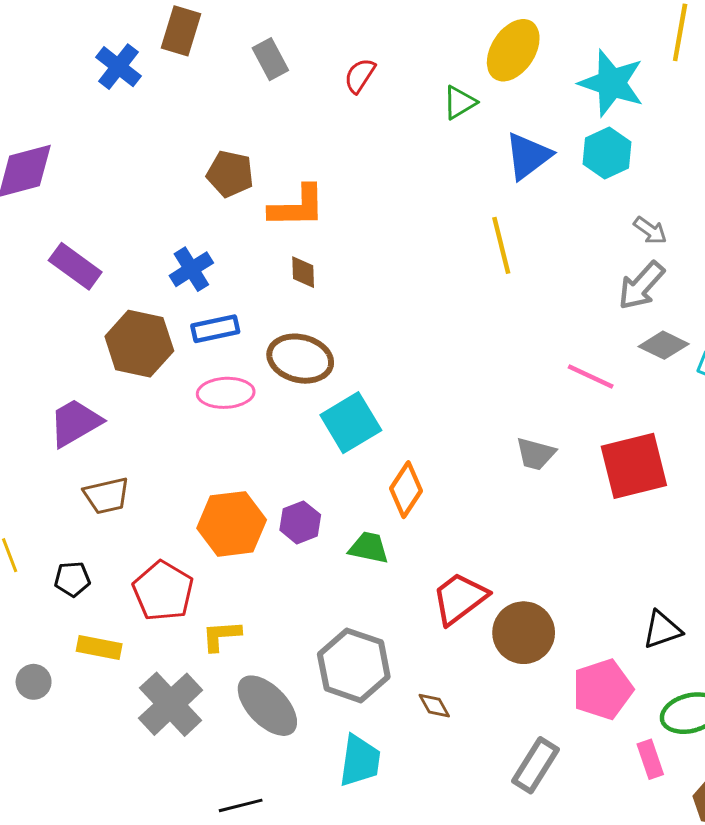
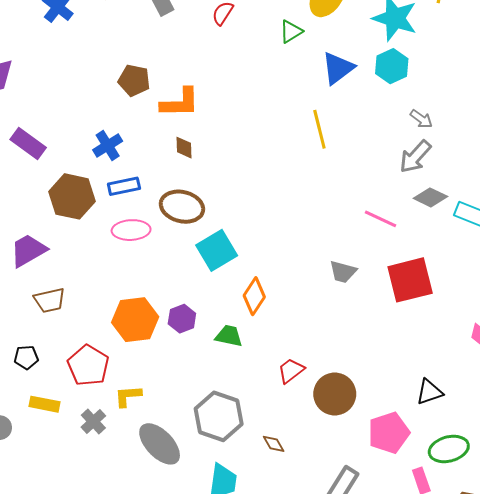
red trapezoid: (460, 598) -> (291, 371), size x0.7
gray cross: (171, 704) -> (93, 421), moved, size x0.6

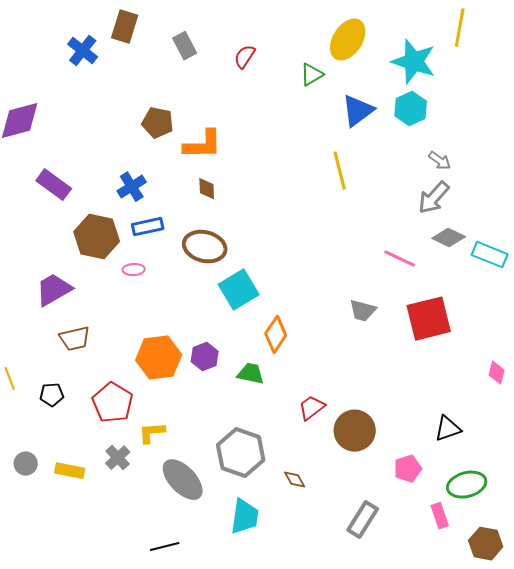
pink ellipse: (131, 230) -> (134, 270), moved, size x0.6
yellow rectangle: (44, 404) -> (70, 471), moved
pink pentagon: (389, 433) -> (408, 469), size x0.7

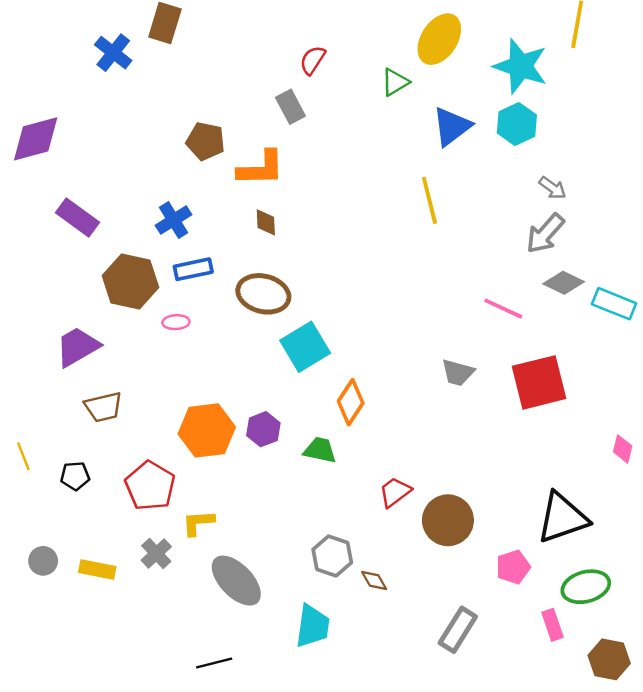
gray rectangle: (185, 46) -> (290, 107), moved
black triangle: (448, 429) -> (562, 518), size x1.6
gray hexagon: (241, 453) -> (332, 556), moved, size x0.7

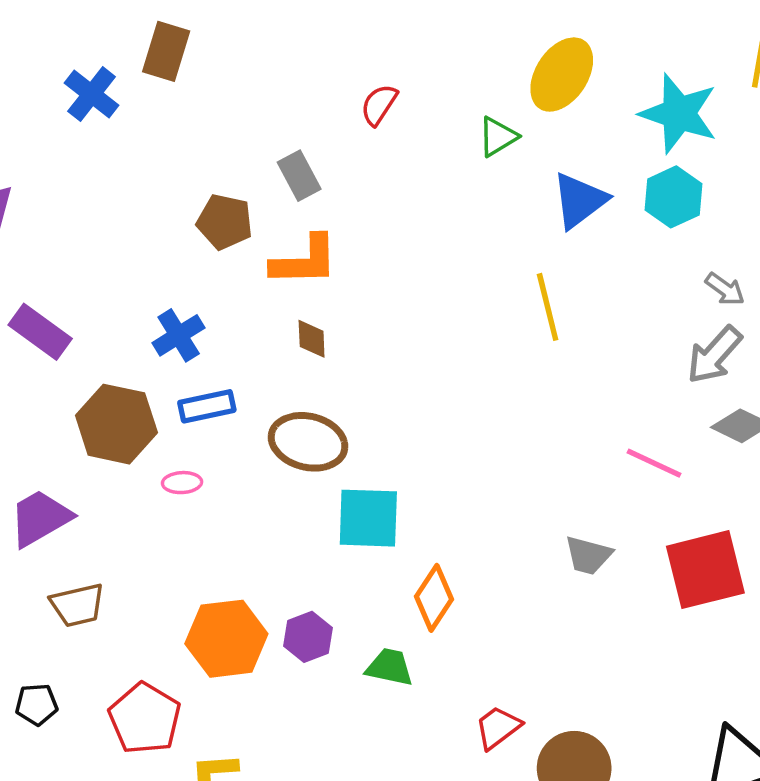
gray rectangle: (290, 107) -> (299, 176), moved
cyan square: (305, 347) -> (368, 518), turned 33

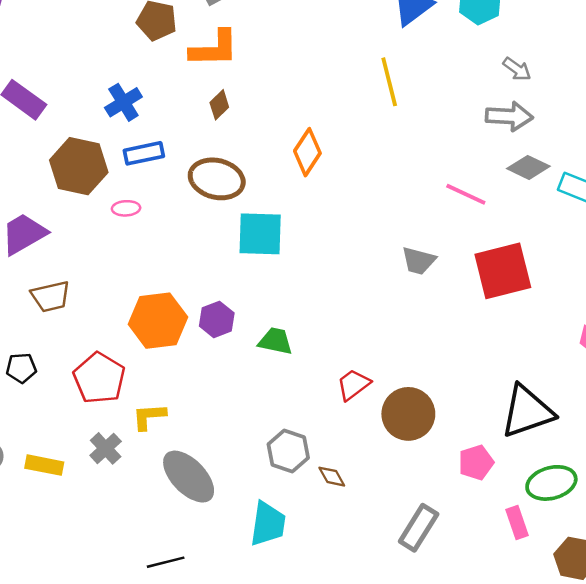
brown diamond: (312, 339) -> (219, 105), turned 48
gray arrow: (714, 355) -> (509, 116), turned -129
orange diamond: (434, 598) -> (307, 152), moved

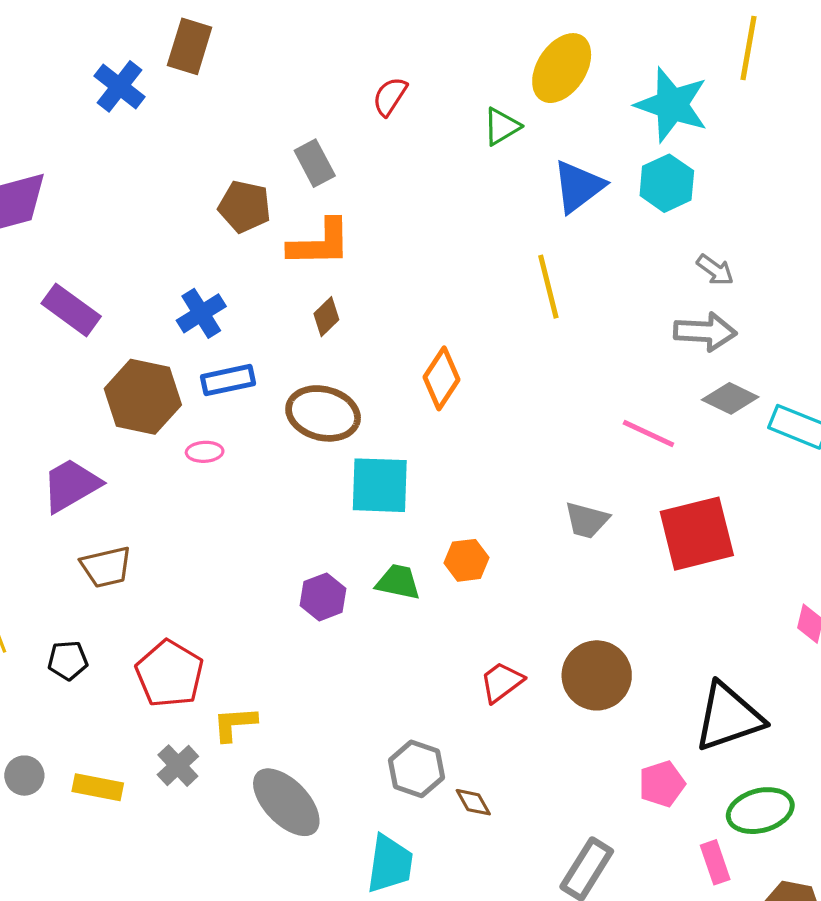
orange hexagon: (158, 321) -> (467, 560), moved, size x0.6
green trapezoid: (275, 341) -> (398, 582), moved
brown circle: (408, 414) -> (597, 675), moved

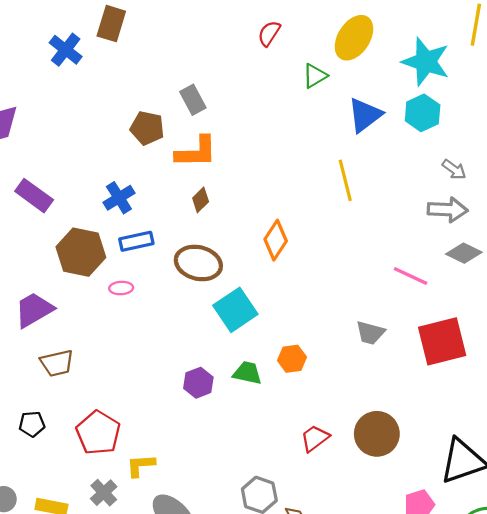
red semicircle: (390, 96) -> (269, 33), moved
cyan square: (380, 485) -> (235, 310), turned -36

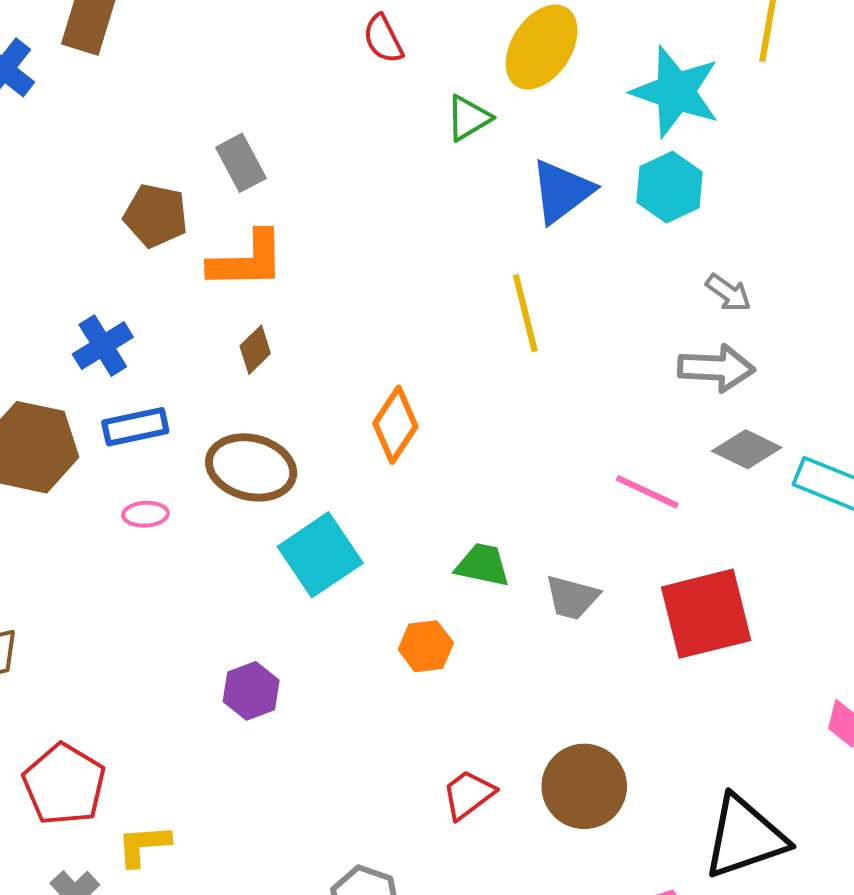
red semicircle: (269, 33) -> (383, 39), turned -60
pink ellipse: (121, 288) -> (145, 514), moved
green trapezoid: (247, 373) -> (483, 565), moved

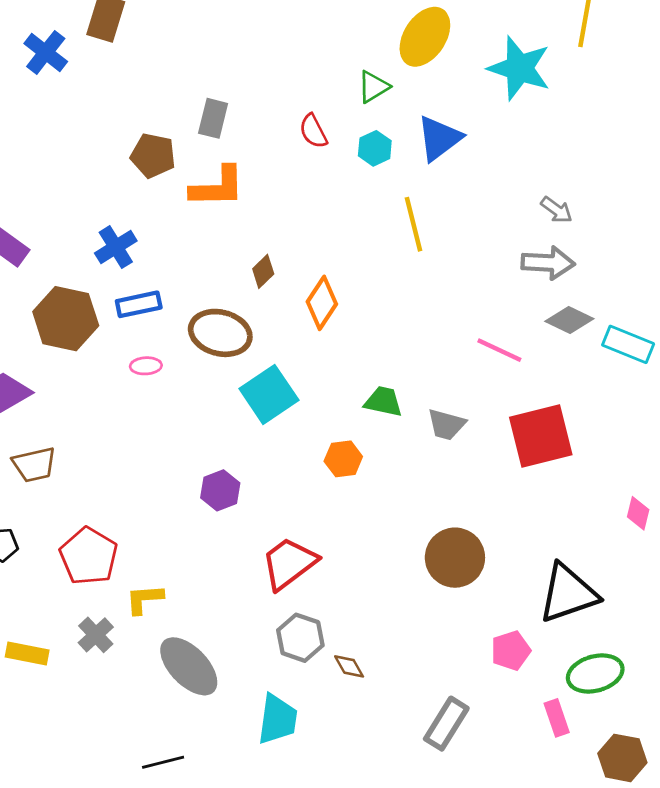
red semicircle: (383, 39) -> (313, 131), moved
gray rectangle: (241, 163) -> (213, 118), turned 42
cyan hexagon: (670, 187) -> (375, 148), moved, size x0.7
brown diamond: (255, 350) -> (263, 271), moved
red trapezoid: (468, 794) -> (289, 563), moved, size x1.5

